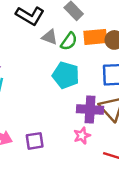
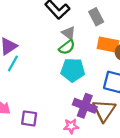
green semicircle: (69, 41) -> (67, 47), moved
cyan pentagon: (66, 75) -> (73, 70), turned -30

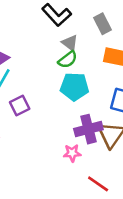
purple cross: (85, 106) -> (88, 129), turned -35
purple square: (29, 118) -> (20, 105), moved, turned -35

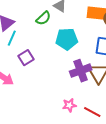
green semicircle: (68, 60) -> (43, 18), moved
pink star: (72, 153) -> (69, 105), moved

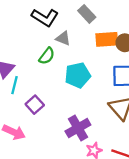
purple cross: (81, 71) -> (78, 128), moved

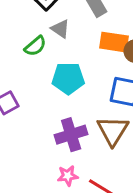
purple cross: (78, 128) -> (71, 135), moved

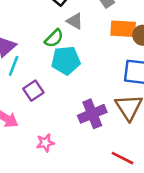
cyan pentagon: (68, 78) -> (66, 60), moved
pink star: (68, 176) -> (45, 143), moved

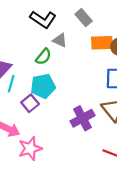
cyan pentagon: (66, 60) -> (43, 86), moved
pink star: (45, 143) -> (30, 148), moved, size x1.5

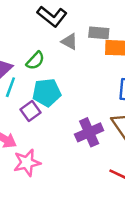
gray rectangle: (84, 18) -> (99, 33), moved, turned -48
green semicircle: (43, 57) -> (35, 61), moved

